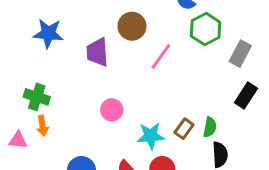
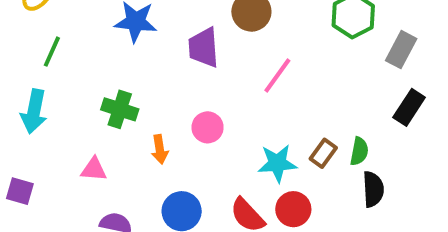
pink line: (161, 57) -> (277, 75), moved
pink circle: (112, 110) -> (208, 127), moved
orange arrow: (43, 126) -> (160, 149), moved

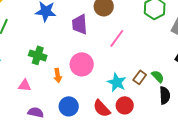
pink circle: (208, 127) -> (82, 64), size x1.5
green semicircle: (359, 151) -> (158, 76), turned -56
cyan star: (277, 163) -> (117, 82), turned 30

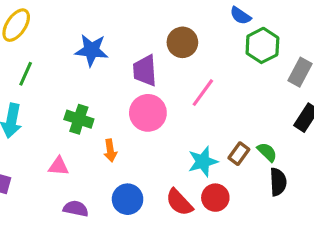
pink circle: (82, 64) -> (148, 113), moved
cyan star: (117, 82) -> (203, 162), turned 30

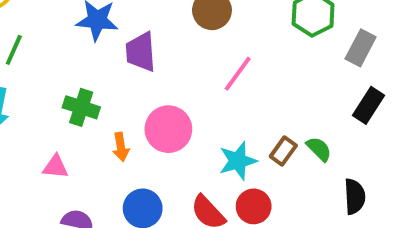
purple trapezoid: (145, 71) -> (141, 52), moved
pink circle: (148, 113) -> (168, 129), moved
black semicircle: (278, 182) -> (355, 197), moved

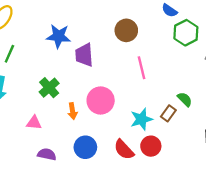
pink line: (238, 74) -> (141, 68), turned -50
green cross: (81, 107) -> (49, 88), turned 30
green semicircle: (319, 149) -> (185, 99), moved

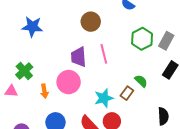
green hexagon: (186, 33) -> (142, 39), moved
purple trapezoid: (84, 55) -> (79, 57), moved
pink triangle: (34, 123) -> (11, 91), moved

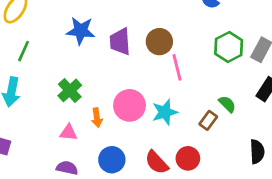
brown circle: (91, 22) -> (159, 42), moved
purple trapezoid: (79, 57) -> (120, 42), moved
pink triangle: (11, 91) -> (68, 133), moved
cyan star: (104, 98) -> (165, 112), moved

